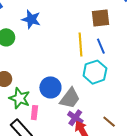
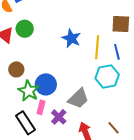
blue star: (31, 19) -> (71, 38), moved
blue circle: (50, 87) -> (46, 84), moved
purple cross: (75, 118) -> (59, 117), moved

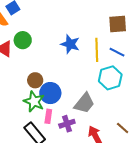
blue line: (117, 52) -> (117, 52), turned -42
brown circle: (16, 69) -> (35, 80), moved
purple cross: (59, 117) -> (67, 124), turned 35

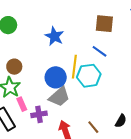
yellow line: (97, 50) -> (74, 67), moved
blue circle: (50, 93) -> (56, 77), moved
pink rectangle: (48, 116) -> (22, 104), turned -40

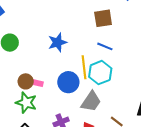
blue star: (54, 36) -> (57, 42), turned -30
gray trapezoid: (59, 97) -> (91, 102), moved
pink rectangle: (22, 104) -> (36, 83), moved, turned -40

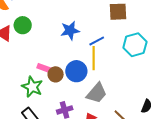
blue line: (105, 46) -> (97, 41), moved, turned -56
cyan hexagon: (100, 73) -> (135, 45), moved
brown circle: (26, 81) -> (56, 74), moved

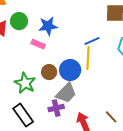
blue star: (70, 31) -> (48, 26), moved
pink rectangle: (44, 68) -> (38, 44), moved
gray trapezoid: (97, 93) -> (66, 93), moved

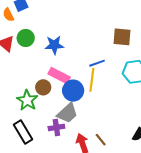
pink rectangle: (38, 44) -> (59, 75), moved, size x1.5
brown circle: (49, 72) -> (43, 87), moved
brown line: (111, 117) -> (101, 140), moved

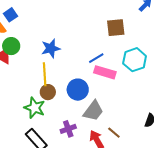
green circle: (26, 38) -> (11, 46), moved
pink rectangle: (59, 75) -> (105, 72), moved
yellow line: (92, 80) -> (45, 74), moved
gray trapezoid: (67, 113) -> (93, 111), moved

